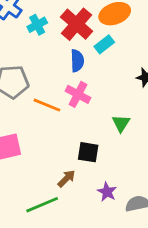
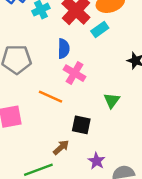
blue semicircle: (77, 61) -> (64, 49), moved
orange line: (47, 105) -> (50, 97), moved

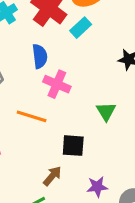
purple star: (97, 161) -> (97, 187), turned -30

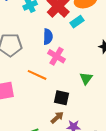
brown arrow: (52, 176) -> (57, 117), moved

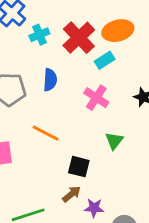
blue semicircle: (48, 37) -> (50, 80), moved
pink cross: (56, 56) -> (96, 98), moved

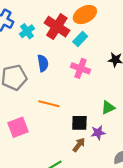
green triangle: (114, 141) -> (108, 108), moved, turned 40
purple star: (94, 208) -> (98, 133), moved

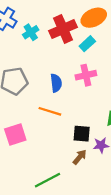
red cross: (57, 27) -> (63, 29), turned 30
blue semicircle: (43, 63) -> (56, 83), moved
pink cross: (81, 68) -> (86, 75), turned -36

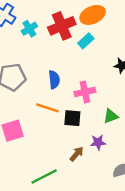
pink cross: (86, 75) -> (85, 92), moved
black square: (82, 134) -> (72, 118), moved

